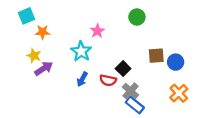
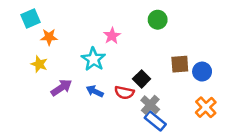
purple arrow: (44, 69) -> (61, 88), moved
blue arrow: (82, 79) -> (95, 91), turned 88

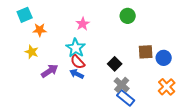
pink star: (112, 36) -> (83, 24), moved
red semicircle: (124, 93) -> (78, 62), moved, turned 35

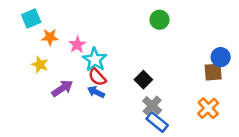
pink star: (83, 24) -> (77, 45), moved
brown square: (146, 52) -> (213, 72), moved
blue circle: (164, 58) -> (221, 57), moved

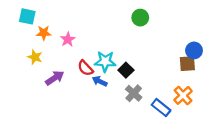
cyan square: (31, 18) -> (27, 16), turned 35
cyan star: (95, 60) -> (105, 61), moved, turned -30
blue arrow: (96, 92) -> (100, 81), moved
blue rectangle: (157, 122) -> (161, 108), moved

